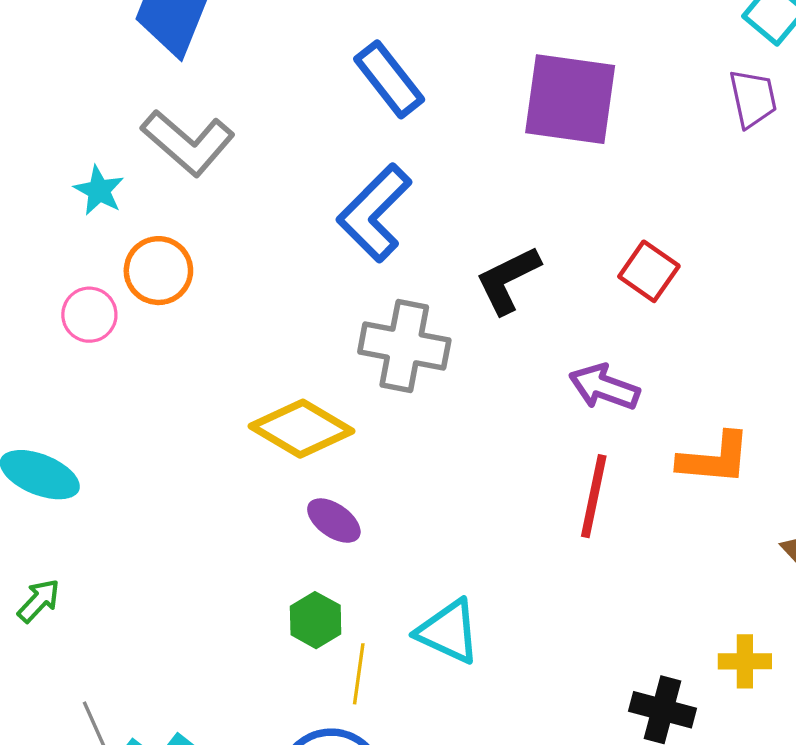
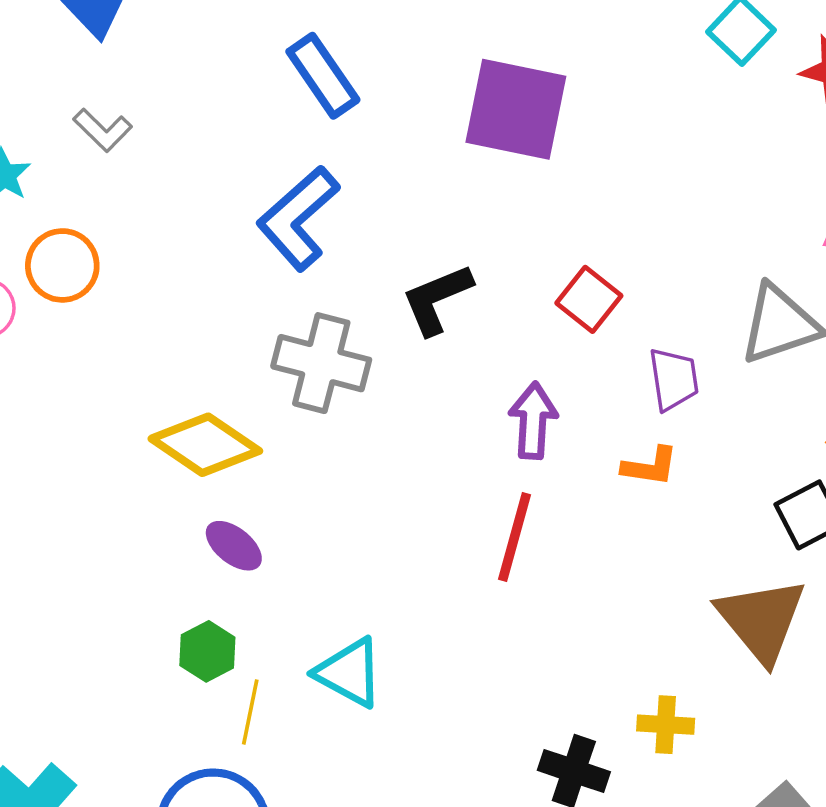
purple trapezoid: (753, 99) -> (674, 379), moved
gray L-shape: (188, 143) -> (103, 130), size x0.6
purple arrow: (604, 387) -> (533, 421), turned 70
orange L-shape: (714, 459) -> (650, 466), moved, size x0.7

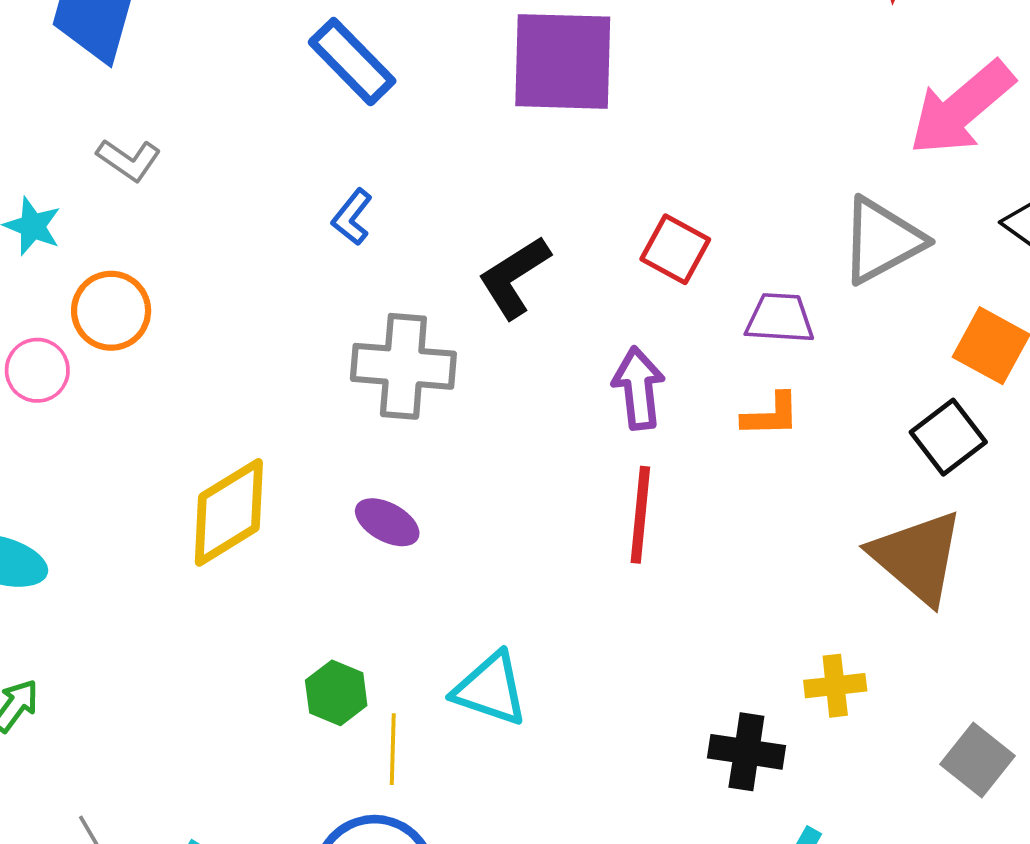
blue L-shape: (298, 218) -> (352, 217), size x0.5
purple trapezoid: (674, 379) -> (780, 318), turned -68
yellow diamond: (205, 445) -> (229, 512), moved, turned -56
purple ellipse: (234, 546) -> (387, 522), moved

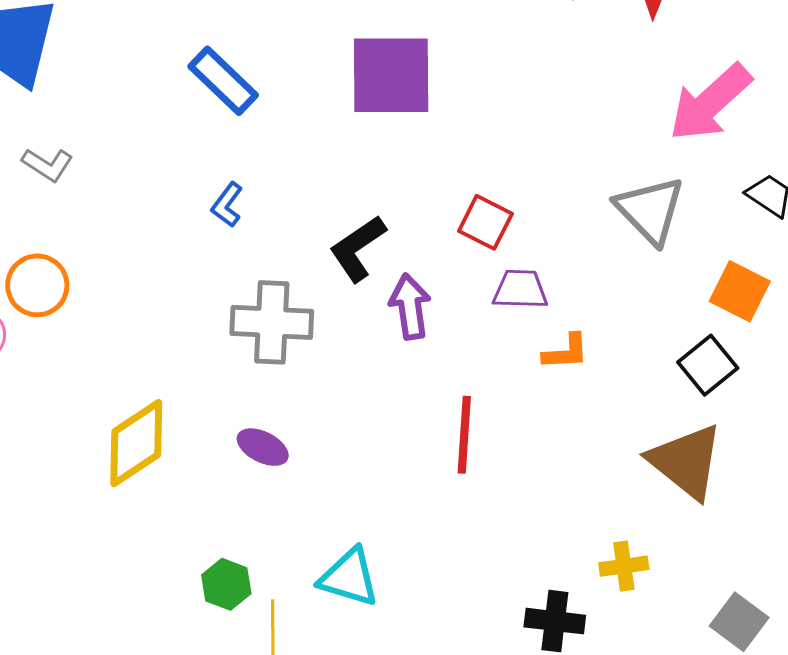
gray triangle: (882, 240) -> (650, 210), turned -44
purple trapezoid: (780, 318) -> (520, 289), moved
purple arrow: (639, 388) -> (410, 307), moved

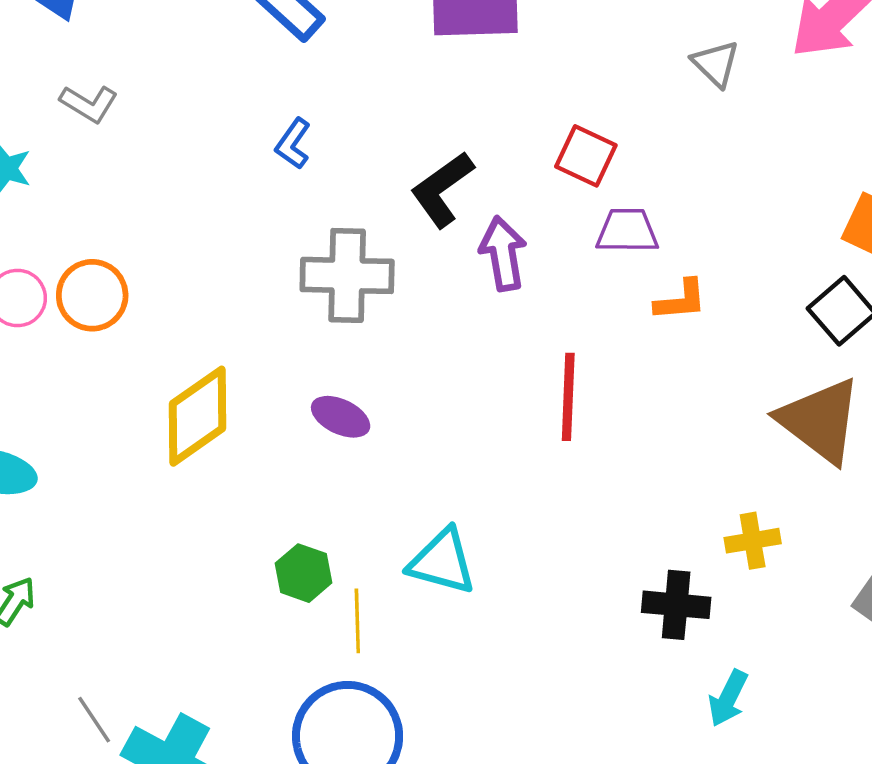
gray triangle: (650, 210) -> (716, 64), moved, size x0.6
orange circle: (37, 285) -> (92, 295), moved

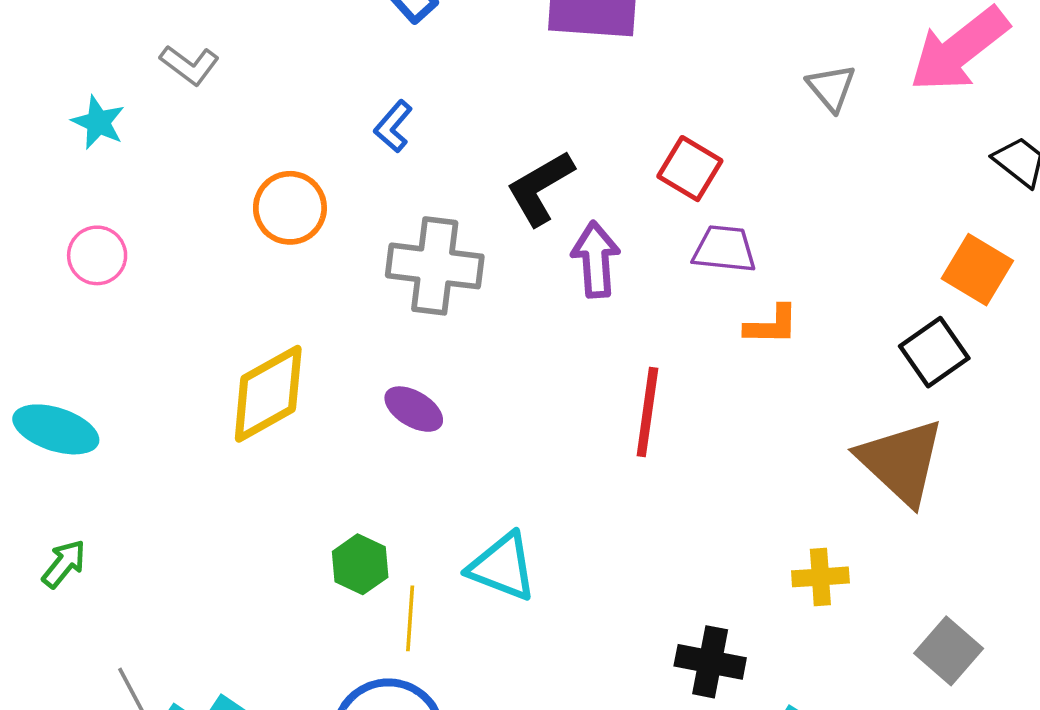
orange circle: (92, 295) -> (290, 208), moved
black cross: (676, 605) -> (710, 662), moved

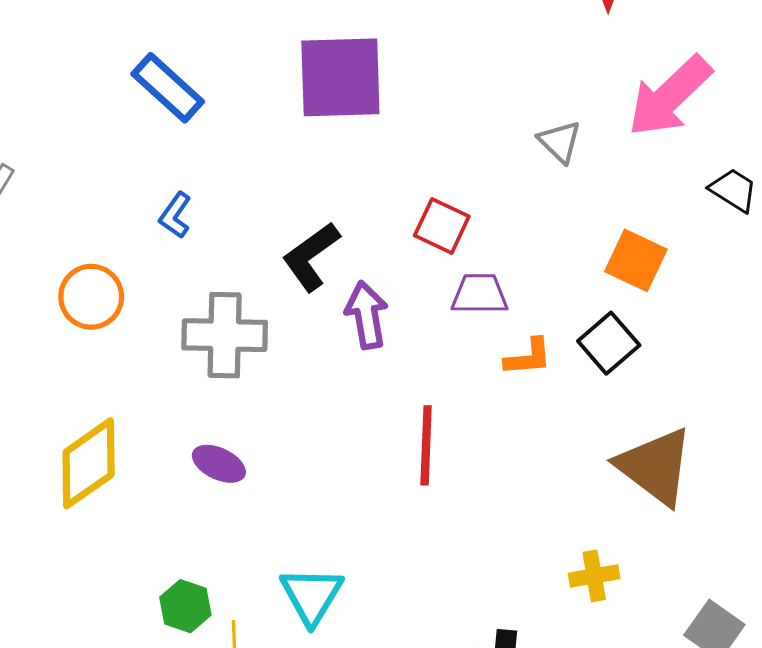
orange square: (977, 270) -> (636, 260), moved
black square: (934, 352) -> (609, 343), moved
cyan triangle: (502, 567) -> (312, 596), turned 46

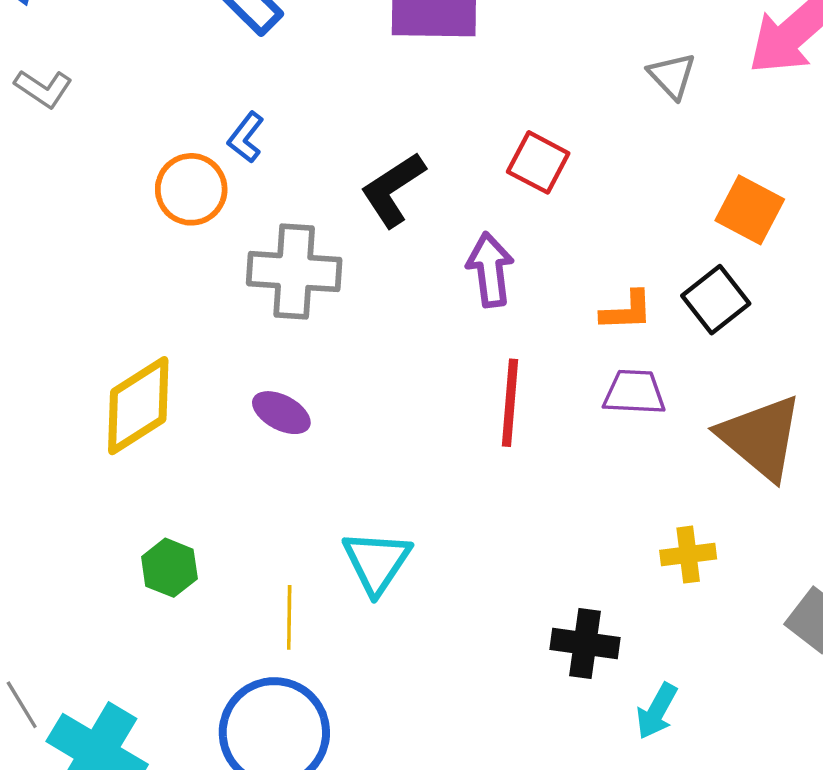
purple trapezoid: (480, 294) -> (634, 392), moved
orange circle: (91, 297) -> (191, 189), moved
purple arrow: (367, 315) -> (490, 270), moved
green hexagon: (185, 606) -> (169, 568), moved

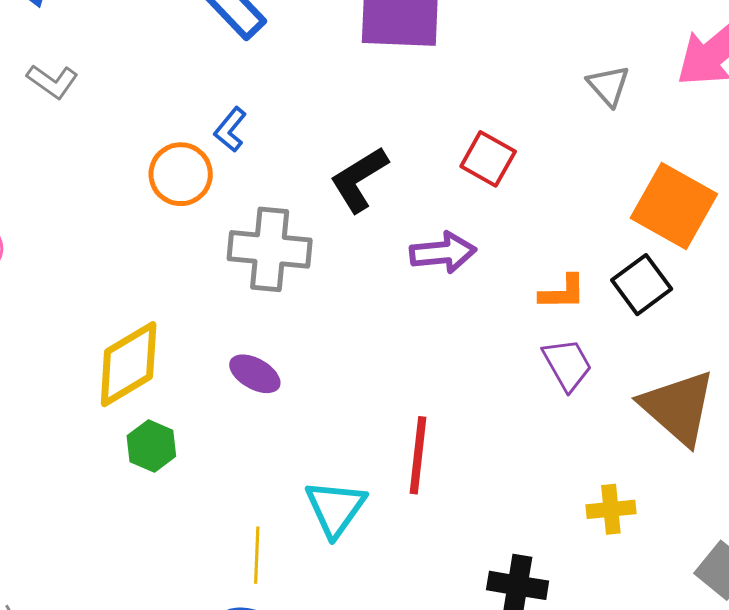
orange square: (750, 210) -> (674, 206), size x1.4
purple arrow: (490, 270) -> (443, 253), turned 90
purple trapezoid: (634, 392) -> (567, 364), turned 56
red line: (510, 403) -> (418, 455), moved
green hexagon: (169, 568) -> (151, 446), moved

